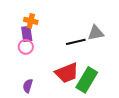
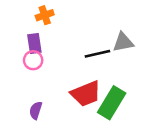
orange cross: (31, 21) -> (45, 15), moved, turned -32

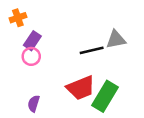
orange cross: (45, 15) -> (18, 18), moved
purple rectangle: (34, 44) -> (32, 41), turned 42

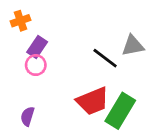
black line: (92, 50) -> (105, 58), turned 50
purple semicircle: (34, 104) -> (27, 116), moved

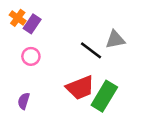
orange cross: (20, 21) -> (18, 18), turned -35
purple rectangle: (37, 47) -> (32, 24), moved

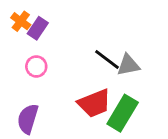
gray triangle: (115, 40) -> (128, 65), moved
purple semicircle: (24, 101) -> (28, 119), size x1.5

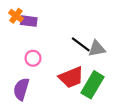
purple rectangle: (38, 28) -> (29, 21), turned 63
pink circle: (36, 66) -> (33, 58), moved

